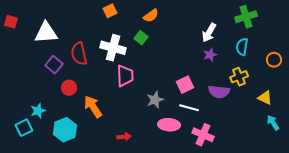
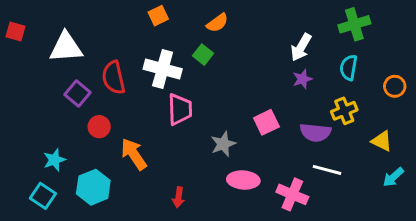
white line: (189, 108) -> (327, 170), moved
cyan arrow: (273, 123) -> (393, 177), turned -98
cyan square: (24, 128) -> (43, 196), moved, turned -30
red arrow: (124, 137) -> (178, 197), turned 104

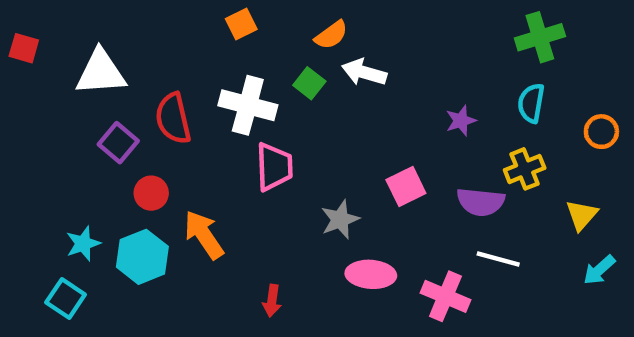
white arrow: (301, 47) -> (364, 72), moved, turned 76
yellow triangle: (382, 141) -> (582, 215), turned 45
cyan hexagon: (93, 187) -> (142, 257), moved

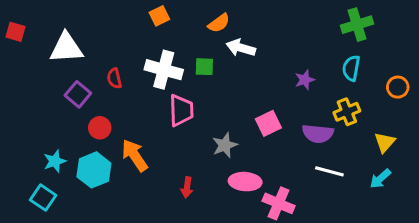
green square: (309, 83) -> (204, 67), moved, turned -36
red semicircle: (173, 118) -> (114, 78), size x0.6
cyan arrow: (599, 270) -> (380, 179), moved
pink cross: (445, 296) -> (279, 203), moved
red arrow: (272, 301) -> (187, 187), moved

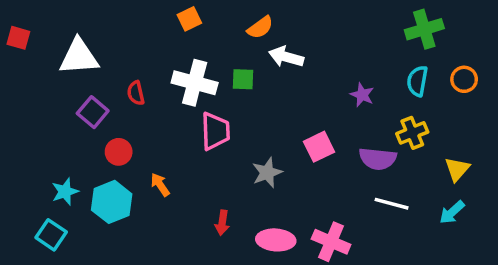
purple star: (305, 80) -> (362, 95), turned -30
orange circle: (398, 87) -> (464, 79), moved
orange arrow: (135, 155) -> (160, 185), size x0.6
pink ellipse: (245, 182) -> (276, 240), moved

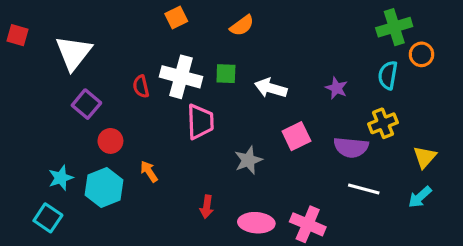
white triangle: (79, 57) -> (74, 53), turned -48
white arrow: (286, 57) -> (271, 88), moved
orange circle: (464, 79) -> (421, 54), moved
red semicircle: (136, 93) -> (141, 86), moved

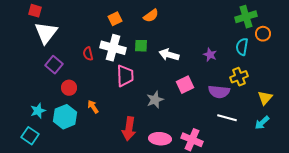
orange square: (176, 18) -> (115, 19), moved
red square: (17, 35) -> (35, 11), moved
red arrow: (207, 207) -> (129, 129), size x1.6

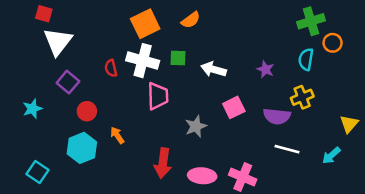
orange square: (115, 19) -> (145, 24), size x1.6
yellow triangle: (265, 98) -> (349, 124), moved
cyan star: (38, 111) -> (32, 109), moved

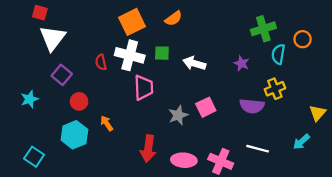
green cross: (311, 21) -> (263, 29), moved
pink square: (234, 107) -> (206, 107), moved
white line: (287, 149) -> (258, 149), moved

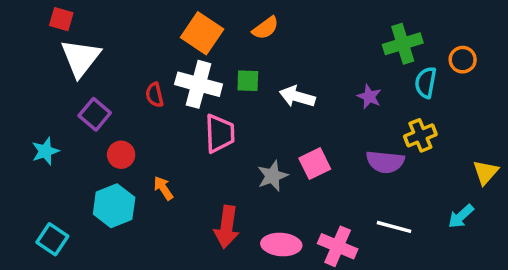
orange square: (132, 22) -> (202, 33), turned -30

